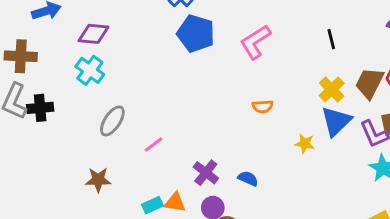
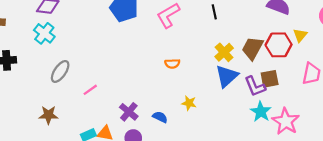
black line: (331, 39) -> (214, 12), moved
yellow star: (305, 144) -> (189, 103), moved

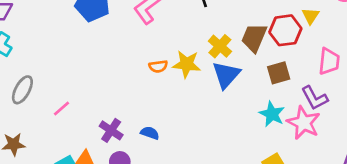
purple L-shape: (255, 86) -> (315, 98), moved
yellow star: (189, 103) -> (187, 64), moved, size x1.5

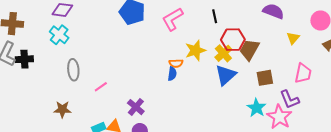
red hexagon: (285, 30) -> (233, 40), moved
yellow star: (187, 64) -> (195, 50), moved, turned -30
gray ellipse: (22, 90) -> (73, 70), turned -40
blue semicircle: (150, 133) -> (172, 74), moved, turned 72

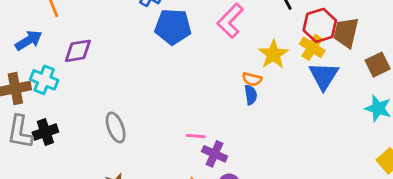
cyan cross: (59, 35) -> (44, 80), moved
orange semicircle: (176, 63) -> (252, 79), turned 32
pink line: (101, 87) -> (196, 136), moved, turned 56

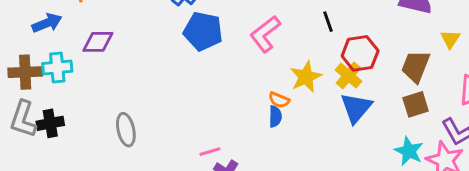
brown trapezoid: (346, 33) -> (416, 66), moved
cyan cross: (44, 80) -> (57, 67), turned -36
pink line: (196, 136) -> (210, 152), turned -30

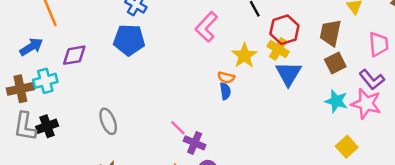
blue pentagon: (203, 31) -> (129, 40), moved
pink line: (210, 152) -> (178, 128), turned 70

